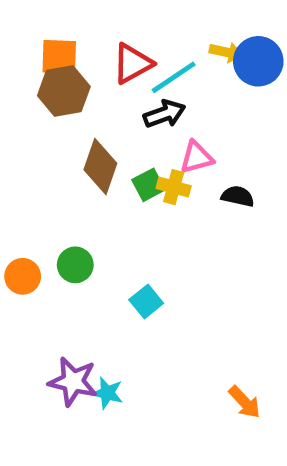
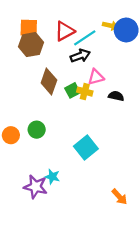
cyan square: (146, 301) -> (86, 148), moved, size x1.5
cyan star: (107, 393) -> (52, 177), moved

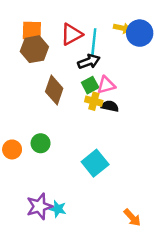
cyan line: (85, 38) -> (94, 42), turned -50
green square: (72, 90) -> (90, 85), moved
black semicircle: (116, 96) -> (110, 106), moved
cyan star: (52, 177) -> (58, 209), moved
purple star: (35, 187) -> (39, 206), turned -30

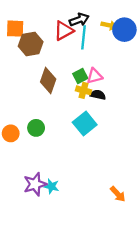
orange square: (32, 31) -> (15, 29), moved
black arrow: (89, 62) -> (79, 20), moved
cyan square: (95, 163) -> (85, 123), moved

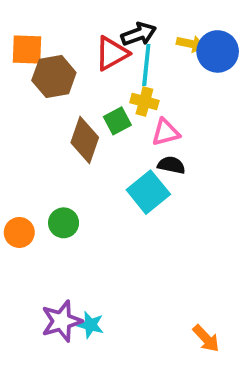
green square: (80, 76) -> (117, 121), moved
yellow cross: (84, 90) -> (144, 102), moved
cyan square: (85, 123) -> (148, 192), moved

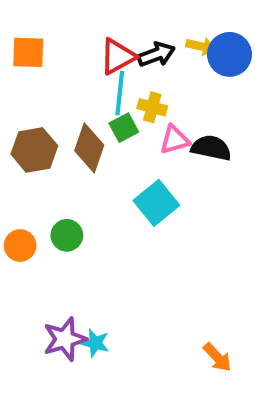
black arrow: (139, 34) -> (156, 54), moved
cyan line: (146, 65) -> (120, 93), moved
brown hexagon: (54, 76) -> (34, 150), moved
black semicircle: (171, 165) -> (211, 148), moved, size x1.4

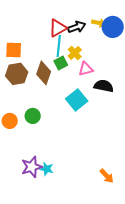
orange square: (28, 52) -> (14, 50), moved
yellow cross: (152, 107) -> (75, 53), turned 32
black semicircle: (211, 148) -> (104, 86), moved

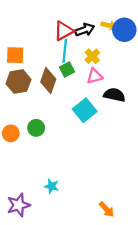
yellow cross: (75, 53) -> (92, 56), moved
purple star: (32, 167) -> (18, 205), moved
orange arrow: (107, 176) -> (107, 209), moved

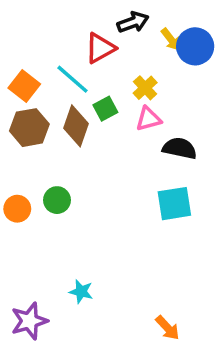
yellow arrow: (109, 25) -> (171, 39), turned 40
black arrow: (85, 30) -> (133, 22), moved
cyan line: (65, 51) -> (73, 79), moved, turned -55
orange square: (15, 55) -> (24, 86), turned 36
cyan square: (85, 110) -> (174, 204), moved, turned 30

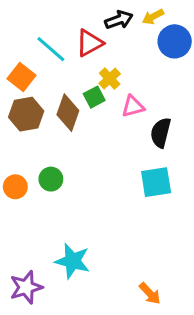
yellow arrow: (171, 39) -> (153, 17), moved, turned 100
cyan line: (73, 79) -> (51, 49), moved
yellow cross: (145, 88) -> (110, 79), moved
black semicircle: (180, 148) -> (161, 133), turned -88
cyan star: (81, 292) -> (73, 261), size x1.6

